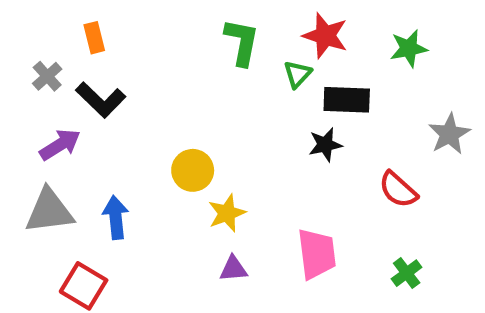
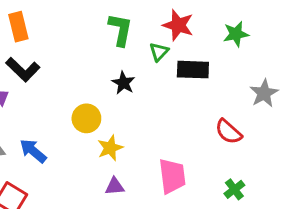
orange rectangle: (94, 38) -> (18, 27), size x1.4
black star: (325, 145) -> (123, 83), moved, turned -30
blue arrow: (116, 217) -> (33, 151), turned -44

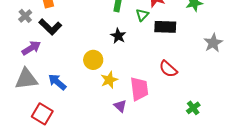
red semicircle: (228, 132) -> (168, 69), moved
pink trapezoid: (172, 176) -> (139, 89), moved
purple triangle: (115, 186) -> (120, 106), moved, turned 48

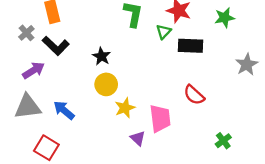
black star: (118, 36) -> (101, 56), moved

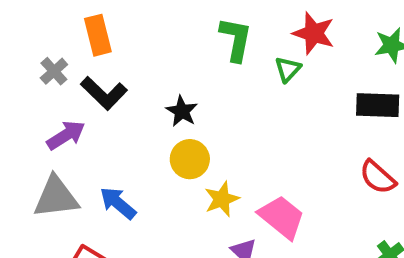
black rectangle: (191, 46) -> (378, 105), moved
red semicircle: (194, 95) -> (378, 177), moved
pink trapezoid: (160, 118) -> (282, 217), turned -44

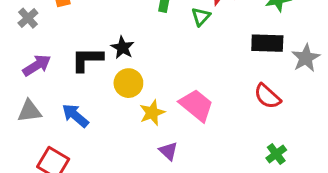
black L-shape: (104, 93) -> (87, 59), moved, turned 136
gray triangle: (56, 197) -> (29, 111), size x0.7
pink trapezoid: (282, 217) -> (196, 105), moved

